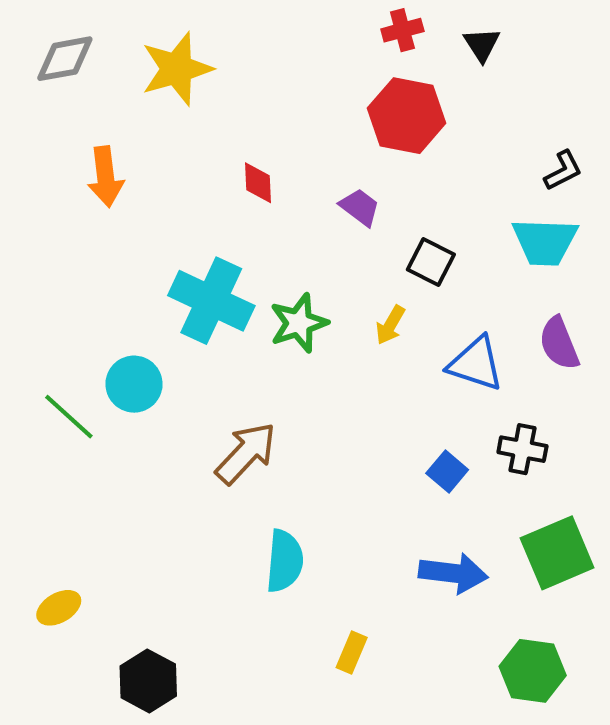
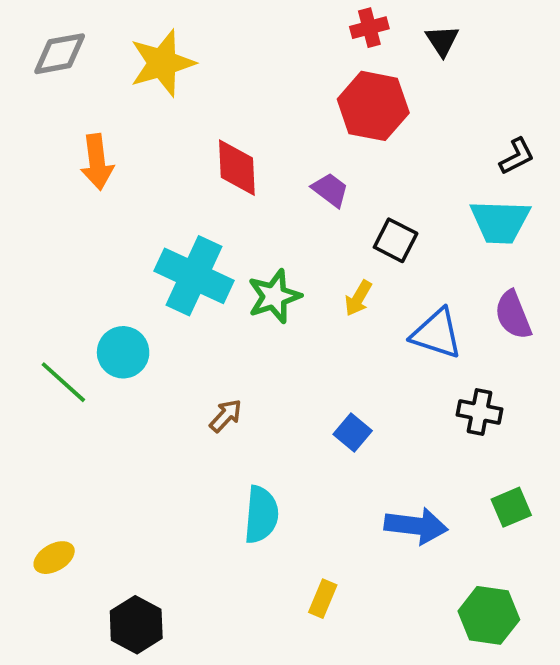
red diamond: (258, 183) -> (237, 168), size x1.5
brown arrow: (246, 453) -> (226, 416), size x0.6
blue square: (447, 472) -> (353, 433), moved
green square: (557, 553) -> (511, 507), size x0.6

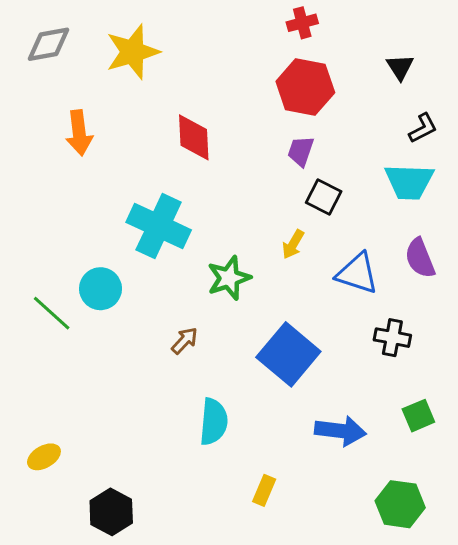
black triangle: (442, 41) -> (400, 67), moved
purple trapezoid: (330, 190) -> (301, 151), moved, turned -108
green star: (274, 296) -> (229, 278), moved
blue square: (353, 433) -> (288, 354), size x2.0

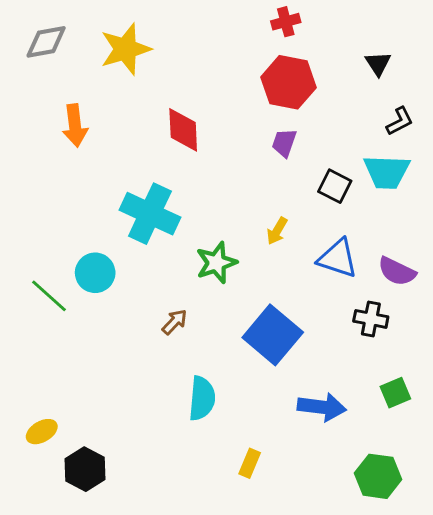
black square: (324, 197) -> (335, 186), moved
purple semicircle: (420, 258) -> (397, 271), moved, turned -42
black hexagon: (111, 512) -> (85, 469), moved

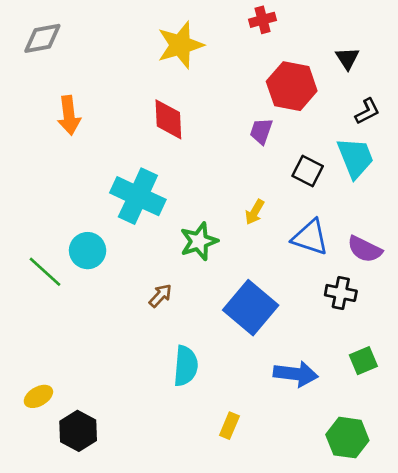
yellow star: (125, 49) -> (180, 45), moved
red hexagon: (289, 82) -> (292, 86), moved
cyan trapezoid: (387, 172) -> (355, 158), turned -114

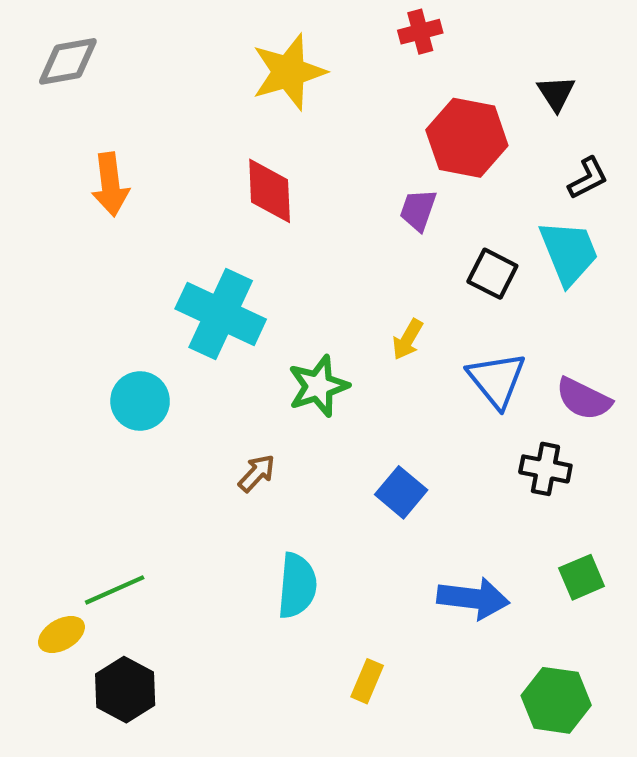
blue triangle: (310, 237) -> (497, 380), turned 33
green line: (45, 272) -> (115, 590), moved, turned -66
blue square: (251, 308) -> (401, 492), size x0.6

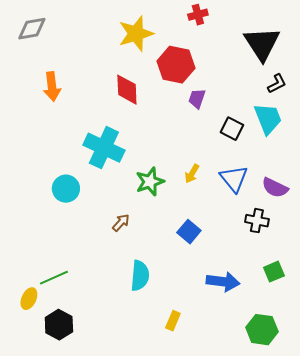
black triangle: (556, 93) -> (262, 44), size x2.0
red hexagon: (467, 138) -> (176, 65), moved
yellow arrow: (407, 339) -> (192, 174), moved
yellow ellipse: (61, 634) -> (29, 299), turned -35

